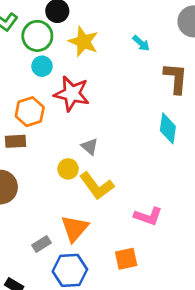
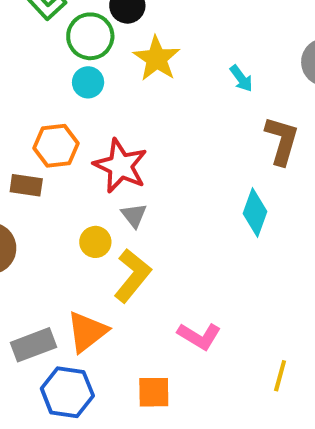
red star: (72, 94) -> (121, 166), moved
yellow L-shape: (97, 186) -> (132, 276), turned -116
gray rectangle: (42, 244) -> (33, 345), size x1.5

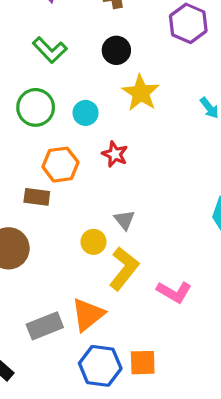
green circle: (90, 36) -> (36, 107), moved
red star: (121, 166) -> (115, 154), moved, size x0.6
pink L-shape: (199, 336) -> (174, 292), moved
blue hexagon: (67, 392) -> (100, 366), moved

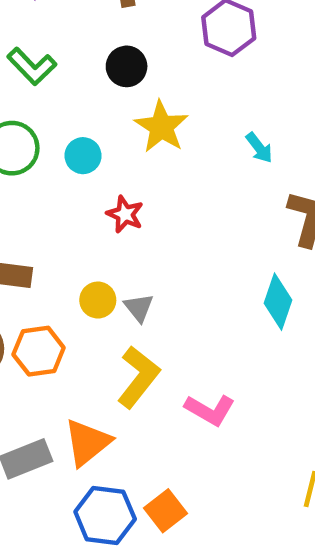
orange hexagon: (60, 165) -> (39, 351), moved
yellow circle: (93, 242) -> (98, 300), moved
orange square: (143, 363) -> (166, 511), turned -36

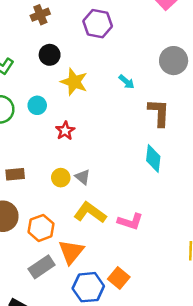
red star: (125, 214) -> (65, 131), turned 30
orange hexagon: (39, 351) -> (41, 228), moved
yellow L-shape: (138, 377) -> (90, 213), turned -80

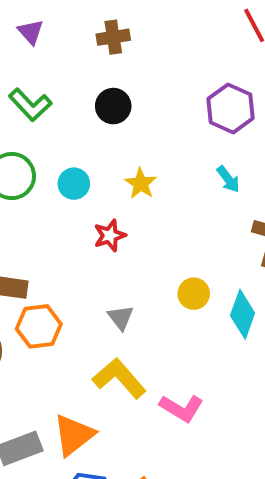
purple hexagon: (98, 24) -> (231, 108), moved
yellow star: (74, 82) -> (141, 184), moved, size x0.7
yellow circle: (61, 178) -> (194, 294), moved
orange hexagon: (41, 228) -> (39, 326), moved

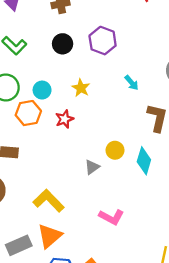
purple hexagon: (231, 108) -> (103, 41), moved
gray triangle: (121, 318) -> (92, 167), moved, turned 35
orange hexagon: (39, 326) -> (28, 113), moved
yellow L-shape: (119, 378) -> (49, 201), moved

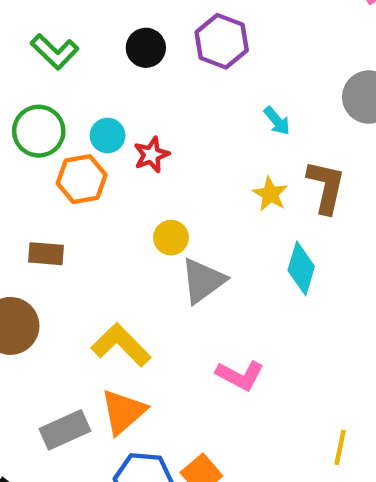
yellow star: (81, 88) -> (270, 194), moved
red star: (64, 119) -> (151, 155), moved
yellow circle: (115, 150) -> (171, 238), moved
gray triangle: (92, 167) -> (203, 281), size x1.6

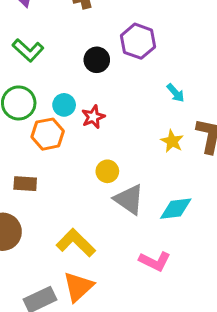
black circle: (146, 48) -> (97, 60), moved
cyan diamond: (301, 268) -> (176, 209), moved, turned 68
gray triangle: (203, 281) -> (129, 199), turned -48

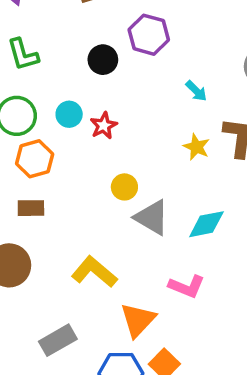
green L-shape: (28, 50) -> (23, 54), turned 36
orange hexagon: (48, 134) -> (35, 159), moved
orange triangle: (78, 287) -> (138, 320), moved

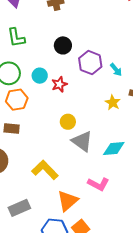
purple hexagon: (149, 35) -> (90, 63), moved

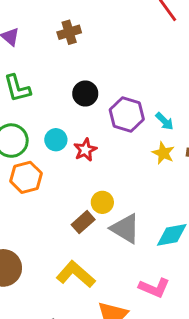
yellow star: (113, 103) -> (163, 153), moved
brown rectangle: (12, 128) -> (83, 222), moved, turned -42

